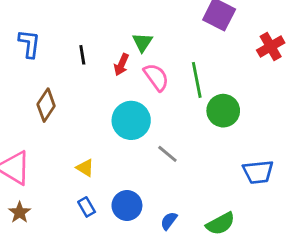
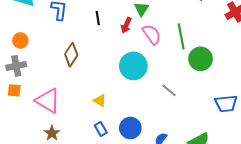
gray line: (167, 154) -> (169, 90), moved

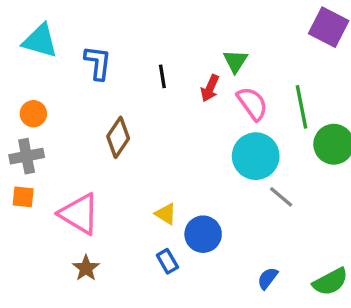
cyan circle: (133, 66) -> (256, 156), moved
blue circle: (130, 128) -> (203, 234), moved

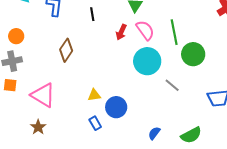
red arrow: (210, 88) -> (121, 32), moved
gray line: (281, 197) -> (172, 85), moved
yellow triangle: (166, 214) -> (94, 95), turned -40
brown star: (86, 268) -> (38, 127), moved

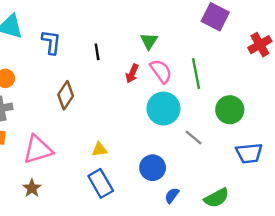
green circle: (193, 54) -> (230, 110), moved
pink triangle: (43, 95) -> (38, 150), turned -48
blue circle: (116, 107) -> (153, 168), moved
blue rectangle: (95, 123) -> (101, 183), size x1.6

